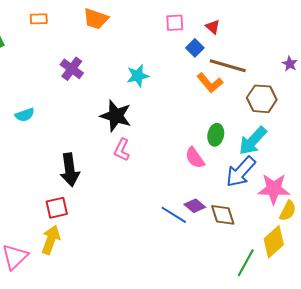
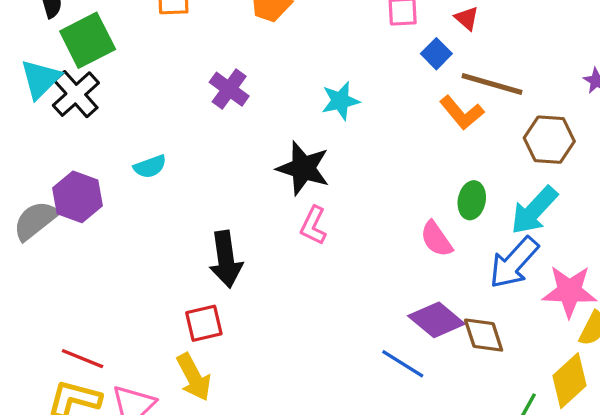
purple diamond: (195, 206) -> (436, 320), size x1.5
blue line: (174, 215) -> (403, 364), moved
yellow arrow: (51, 240) -> (194, 377), turned 132

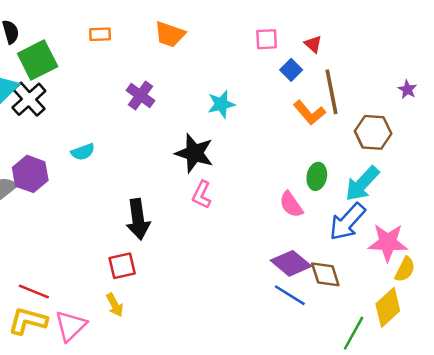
brown line: (492, 84) -> (331, 92), turned 63
blue line: (403, 364) -> (290, 295), moved
yellow arrow: (194, 377) -> (115, 305), size x0.7

